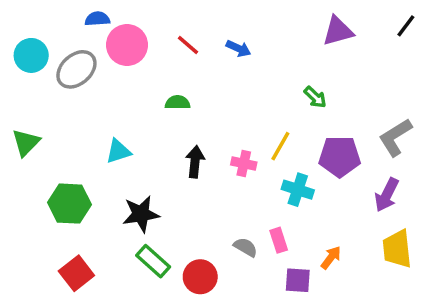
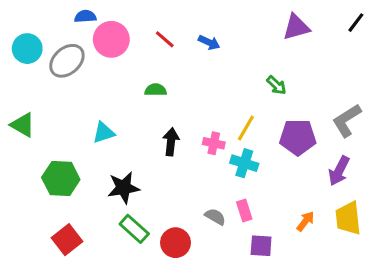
green triangle: (26, 143) -> (23, 125), turned -44
cyan cross: (298, 190) -> (244, 163), moved
orange arrow: (331, 258) -> (305, 221), moved

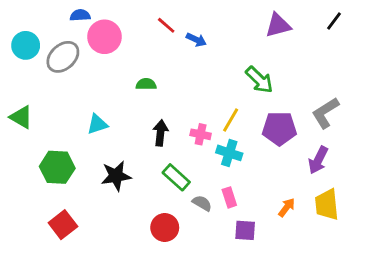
red line: (165, 39) -> (166, 25), moved
green arrow: (276, 85) -> (259, 80), size x1.5
green rectangle: (134, 229) -> (176, 177), moved

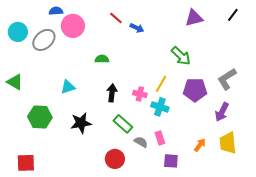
red square: (63, 225) -> (26, 163), moved, turned 36

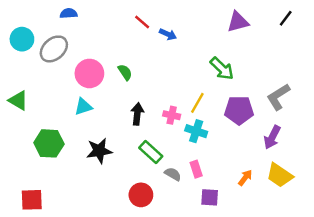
pink circle: (73, 26) -> (89, 73), moved
green semicircle: (102, 59) -> (125, 72), turned 56
yellow trapezoid: (228, 143) -> (280, 175), turned -50

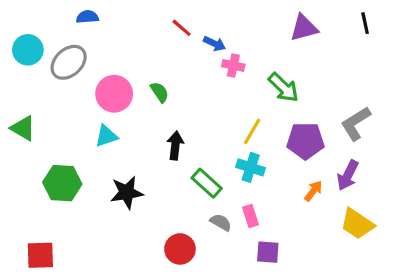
black line: (286, 18) -> (365, 23), turned -49
pink cross: (172, 115) -> (233, 65), moved
green rectangle: (151, 152) -> (207, 183), moved
orange arrow: (245, 178) -> (313, 191), moved

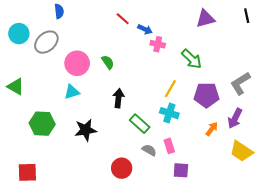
blue semicircle: (87, 17) -> (59, 11), turned 88

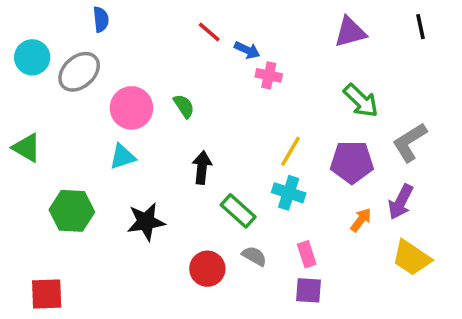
green arrow: (192, 59) -> (361, 101), moved
pink rectangle: (169, 146) -> (307, 254), moved
red circle: (122, 168) -> (207, 269), moved

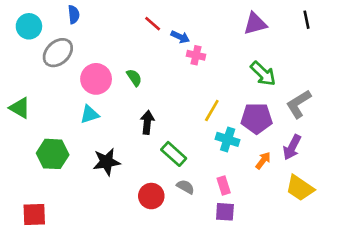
cyan circle: (32, 57) -> (29, 26), moved
cyan cross: (289, 193) -> (228, 139), moved

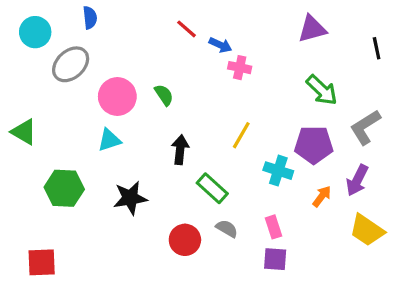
black line: (307, 20) -> (377, 48), moved
yellow line: (212, 111) -> (241, 135), moved

